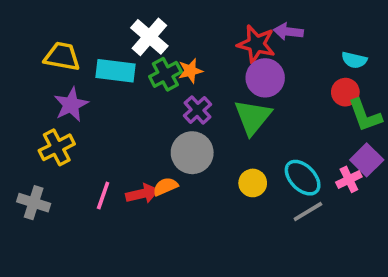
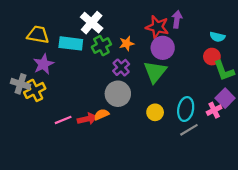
purple arrow: (288, 32) -> (177, 19), turned 91
orange star: (190, 71) -> (127, 43), moved
cyan ellipse: (303, 178) -> (186, 109), turned 55
pink line: (103, 195) -> (63, 120), turned 49
gray cross: (34, 203) -> (21, 84), moved

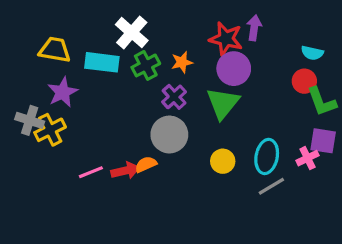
purple square: (225, 98) -> (323, 141), turned -36

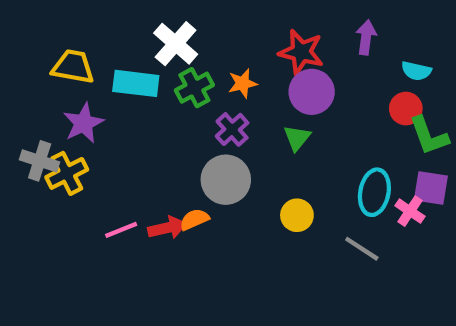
purple arrow: (254, 28) -> (366, 37), moved
green triangle: (223, 103) -> (297, 138), size x0.6
cyan ellipse: (267, 156) -> (374, 192), moved
pink cross: (307, 158) -> (410, 211), turned -30
gray line: (271, 186) -> (362, 249), turned 64

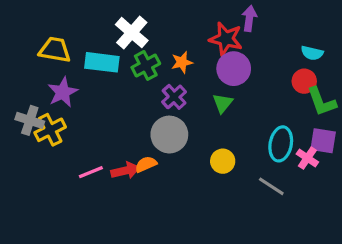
purple arrow: (366, 37) -> (249, 18), moved

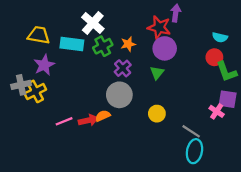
gray cross: (30, 120) -> (21, 85), turned -30
cyan ellipse: (281, 144) -> (194, 151), moved

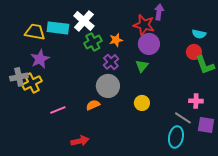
cyan rectangle: (72, 44) -> (58, 28), moved
purple square: (228, 99) -> (206, 125), moved
pink cross: (217, 111) -> (196, 101), turned -32
red arrow: (88, 120) -> (80, 141), moved
gray line: (191, 131) -> (183, 118), moved

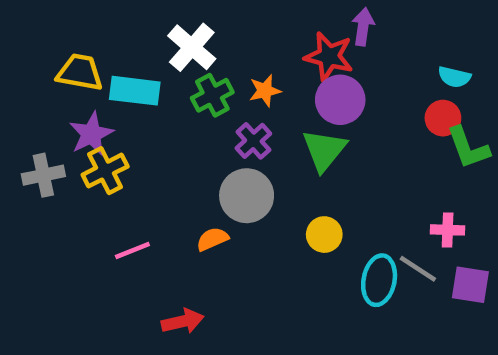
cyan rectangle: (58, 28) -> (135, 91), moved
green triangle: (142, 66) -> (324, 150), size x1.5
yellow cross: (32, 83) -> (105, 171), moved
cyan ellipse: (176, 137) -> (379, 280), moved

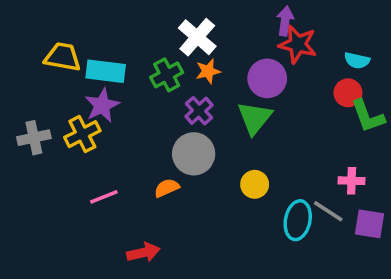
white cross: (192, 47) -> (197, 37), moved
red star: (329, 56) -> (298, 44), moved
purple star: (91, 134) -> (102, 105), moved

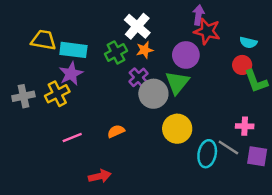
gray circle: (194, 154) -> (153, 94), moved
yellow circle: (255, 184) -> (177, 129), size x1.5

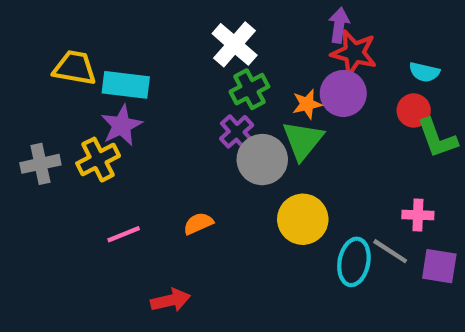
orange star: (145, 50) -> (307, 104), moved
green cross: (116, 52) -> (249, 89), moved
purple circle: (186, 55) -> (343, 93), moved

